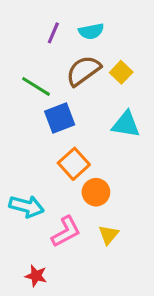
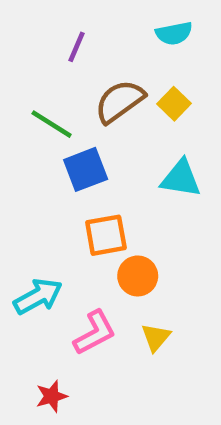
cyan semicircle: (91, 31) -> (174, 33), moved
orange square: (74, 164) -> (106, 235), turned 32
cyan arrow: (27, 206) -> (38, 296), turned -44
red star: (36, 276) -> (52, 396), turned -30

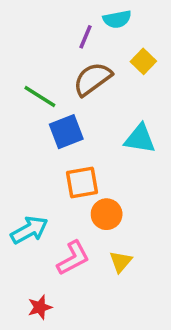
cyan semicircle: (174, 33) -> (117, 19), moved
purple line: (76, 47) -> (86, 37), moved
yellow square: (174, 104) -> (143, 61), moved

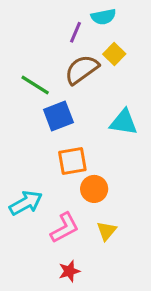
yellow square: (143, 61) -> (114, 54), moved
red star: (40, 307) -> (69, 271), moved

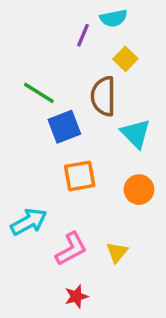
brown semicircle: (82, 69) -> (103, 96), moved, turned -54
cyan triangle: (124, 122) -> (136, 134), turned 36
orange circle: (94, 189) -> (139, 190), moved

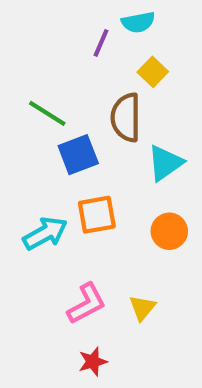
cyan triangle: (136, 134) -> (165, 163), turned 40
cyan arrow: (29, 222) -> (45, 233), moved

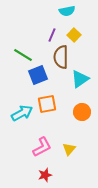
purple line: (101, 43) -> (52, 35), moved

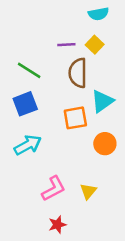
cyan semicircle: (67, 11) -> (98, 14), moved
purple line: (52, 35) -> (66, 45), turned 64
blue square: (38, 75) -> (25, 104), moved
orange square: (47, 104) -> (75, 118), moved

